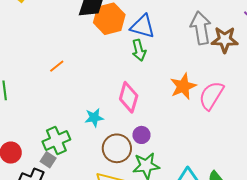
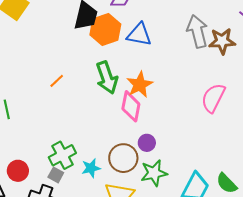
green arrow: (139, 50) -> (107, 78), moved, size x1.5
orange star: (183, 86) -> (140, 85), moved
cyan star: (94, 118) -> (91, 168), moved

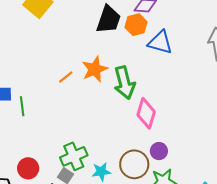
orange hexagon: (105, 29) -> (136, 25), moved, size x0.7
orange line: (57, 81) -> (66, 77), moved
orange star: (140, 85) -> (95, 69), moved

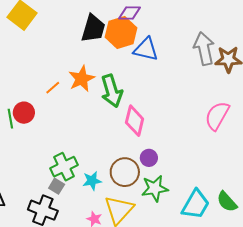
orange hexagon: (136, 25) -> (121, 32), size x1.4
red circle: (28, 168) -> (24, 113), moved

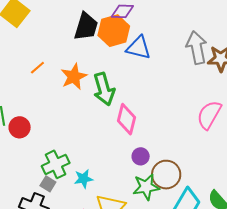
orange line: (53, 88) -> (37, 68), moved
red circle: (24, 113) -> (20, 127), moved
brown circle: (125, 172) -> (166, 175), moved

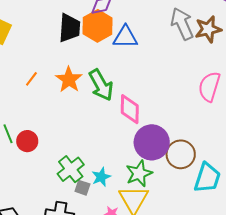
purple circle: (141, 156) -> (152, 142), size x2.0
gray square: (48, 184) -> (82, 188), moved
green star: (146, 187) -> (139, 174), moved

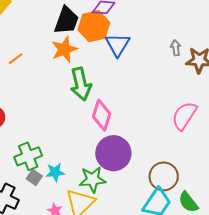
gray arrow: (182, 24) -> (176, 48), size x0.5
blue triangle: (125, 37) -> (118, 45), turned 44
orange star: (69, 80) -> (64, 49), moved
brown circle: (181, 154) -> (164, 176), moved

